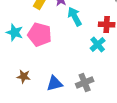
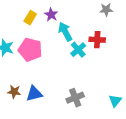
cyan cross: (98, 44) -> (78, 50), moved
blue triangle: (55, 83) -> (34, 94), moved

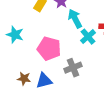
pink pentagon: (30, 50) -> (49, 49), moved
gray cross: (75, 98) -> (73, 68), moved

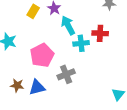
cyan cross: (88, 37) -> (81, 43), turned 35
pink pentagon: (49, 49) -> (42, 55), turned 30

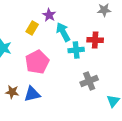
yellow rectangle: (33, 11) -> (32, 28), moved
gray cross: (66, 74) -> (89, 81), moved

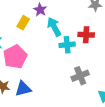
pink pentagon: (37, 62) -> (15, 57), moved

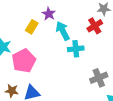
red cross: (86, 35) -> (95, 26), moved, turned -35
gray cross: (80, 76) -> (99, 78), moved

